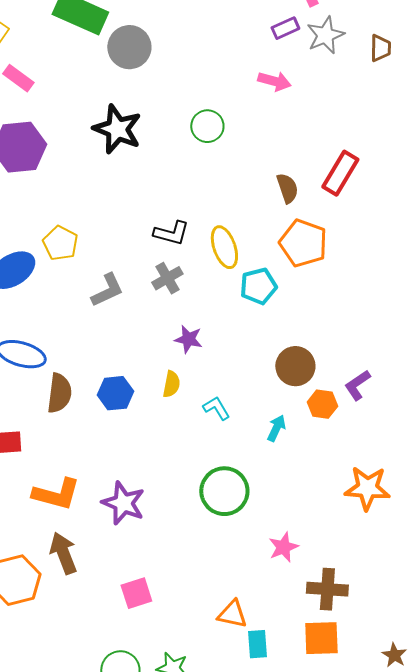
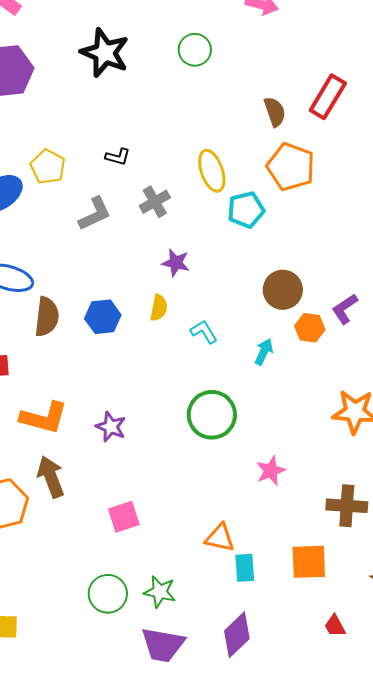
black L-shape: (171, 233) -> (118, 157), moved, size x0.7
purple star: (123, 503) -> (111, 427), size x0.7
brown cross: (327, 589) -> (347, 506), moved

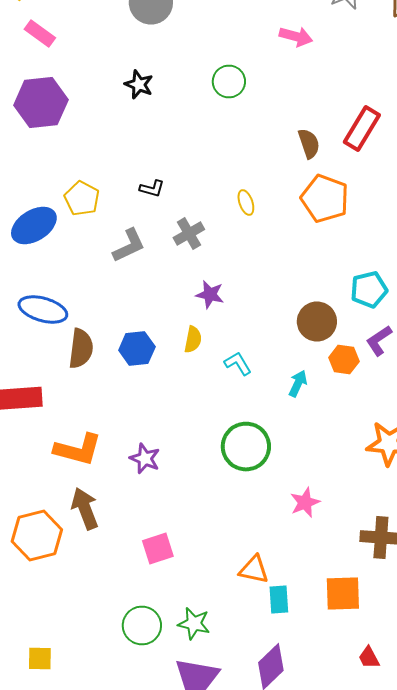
black star: (105, 53) -> (139, 84), size x0.6
yellow ellipse: (212, 171) -> (246, 202), size x0.6
cyan pentagon: (246, 210) -> (369, 290), moved

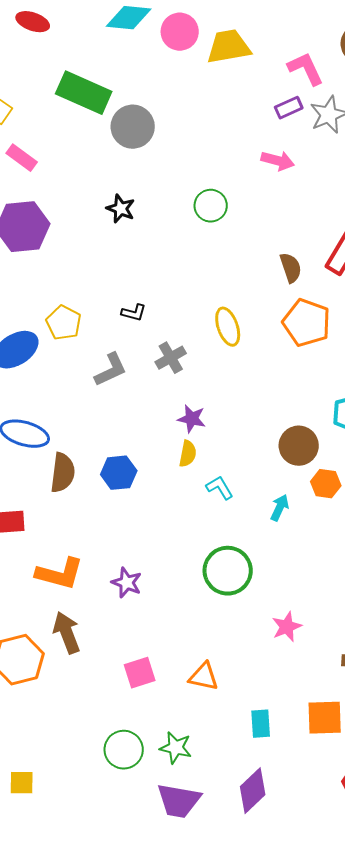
yellow ellipse: (246, 202) -> (228, 327), size x1.5
yellow semicircle: (193, 340) -> (188, 454), moved
orange triangle: (254, 570) -> (204, 677), moved

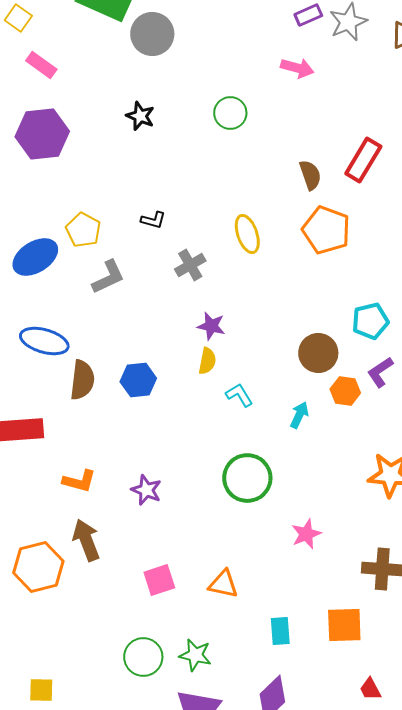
gray L-shape: (111, 370) -> (108, 277), moved
orange L-shape: (60, 574) -> (79, 481), size x0.7

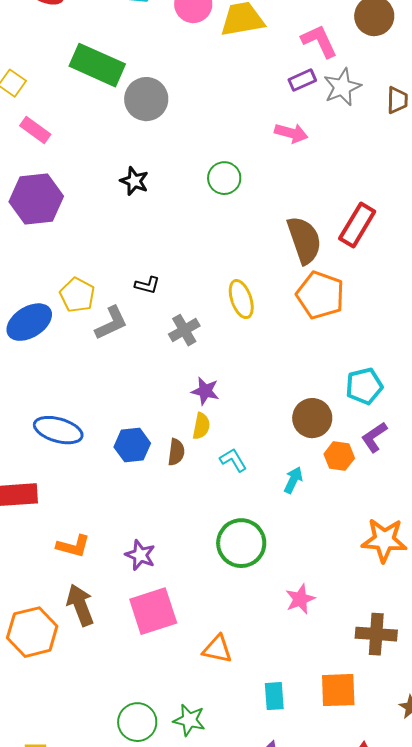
brown semicircle: (310, 175) -> (304, 240), size x1.6
gray L-shape: (108, 277) -> (111, 323), moved
blue ellipse: (44, 341) -> (58, 430), moved
brown semicircle: (82, 380) -> (176, 452), moved, size x0.7
pink square: (159, 580) -> (153, 611), moved, size x1.5

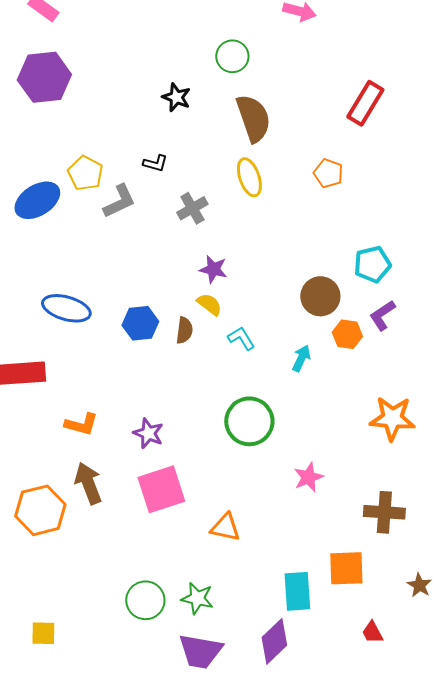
black star: (134, 181) -> (176, 97), moved
brown semicircle: (304, 240) -> (253, 118), moved
orange pentagon: (320, 295) -> (328, 173), size x0.6
yellow semicircle: (201, 426) -> (209, 304), turned -64
cyan rectangle: (274, 696) -> (297, 591), moved, size x1.4

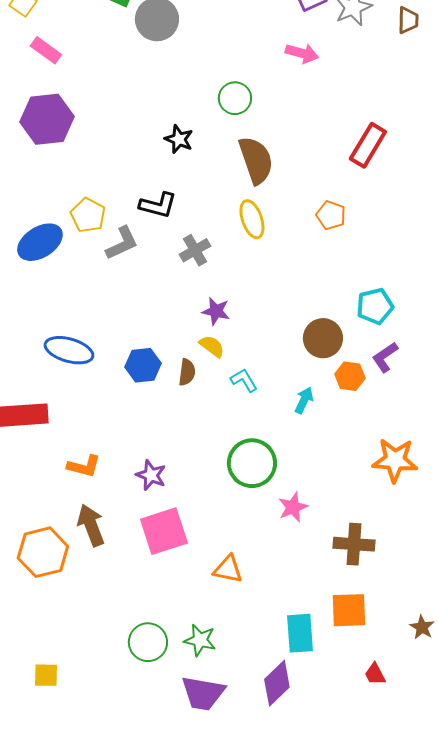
black L-shape: (155, 163) -> (158, 205), size x1.5
pink star: (308, 477) -> (293, 507), moved
brown cross: (384, 512) -> (354, 544), moved

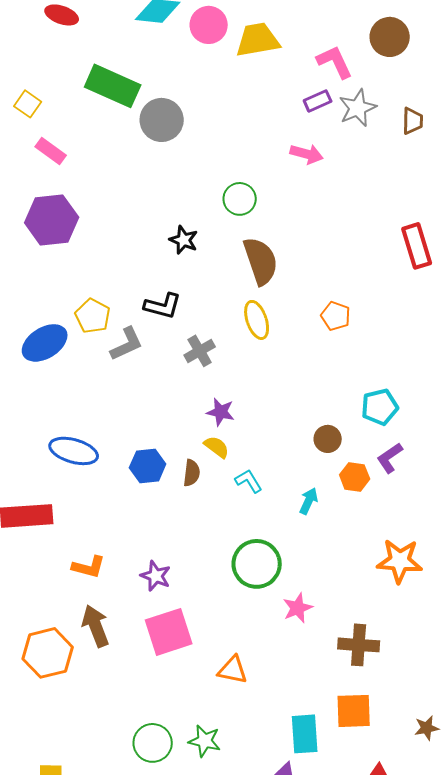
red rectangle: (368, 145) -> (417, 246), moved, turned -48
brown circle: (323, 338) -> (328, 439), size x0.7
brown star: (422, 627) -> (427, 728), turned 30

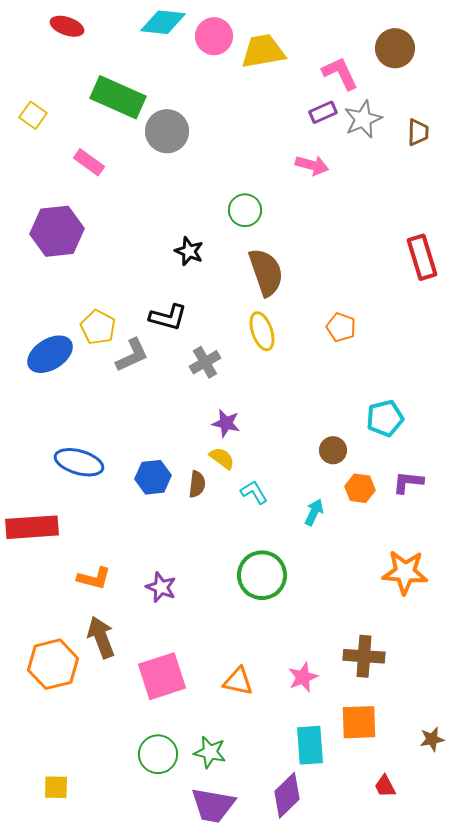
pink rectangle: (51, 151) -> (89, 162), moved
purple L-shape: (390, 458) -> (408, 482), moved, turned 40
pink star: (298, 608) -> (303, 677), moved
pink square: (169, 632) -> (162, 676), moved

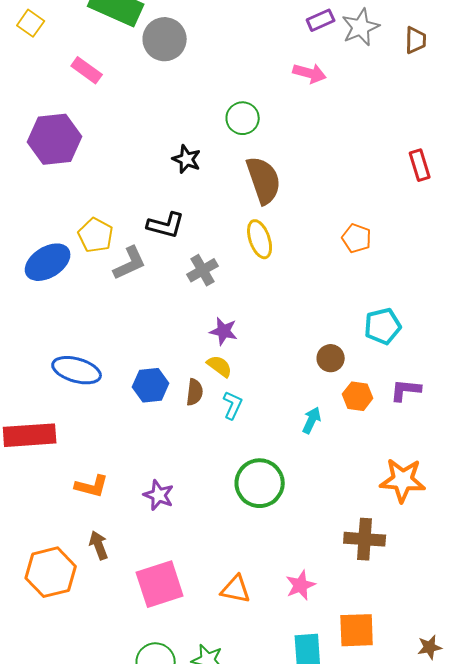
red rectangle: (422, 257) -> (420, 165), size x0.7
orange pentagon: (341, 327) -> (357, 238), moved
cyan L-shape: (254, 492) -> (233, 405), moved, turned 56
brown arrow: (101, 637) -> (99, 545), size x0.7
brown cross: (364, 656) -> (365, 539), moved

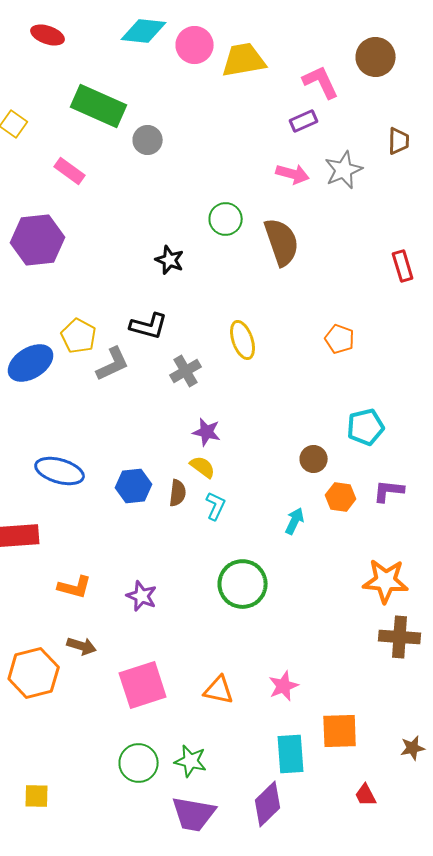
gray star: (361, 27) -> (344, 170), moved
gray circle: (165, 39) -> (148, 140), size x0.7
brown semicircle: (264, 180) -> (282, 242), moved
brown cross: (365, 539) -> (400, 637), moved
brown arrow: (99, 545) -> (82, 646), turned 128

